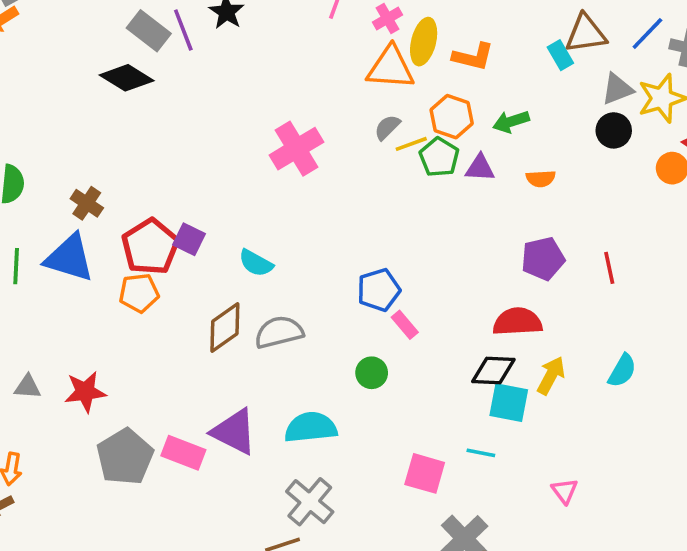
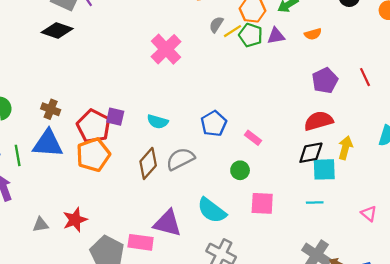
blue pentagon: (379, 290) -> (214, 124), moved
orange pentagon: (139, 293) -> (93, 155), size x1.4
cyan semicircle: (311, 427) -> (212, 210), turned -124
pink square: (425, 473) -> (262, 203), moved

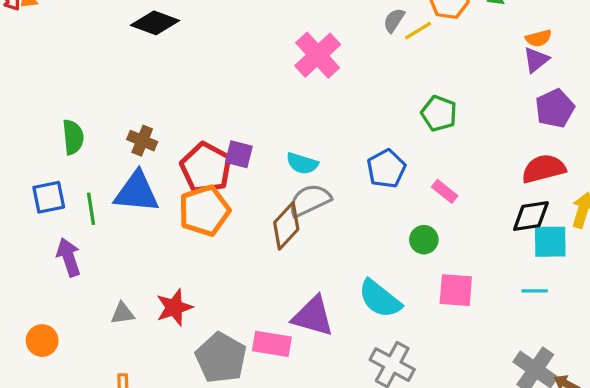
green pentagon: (251, 35) -> (439, 113), moved
purple triangle: (276, 36) -> (536, 60), moved, turned -30
gray semicircle: (180, 159) -> (310, 200), moved

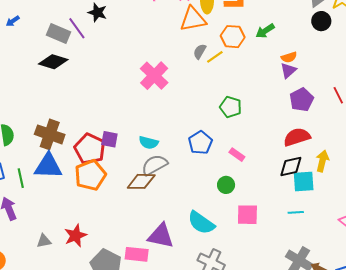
brown cross: (142, 141) -> (50, 134), size x1.6
brown diamond: (286, 226) -> (141, 181), turned 52

